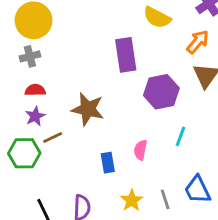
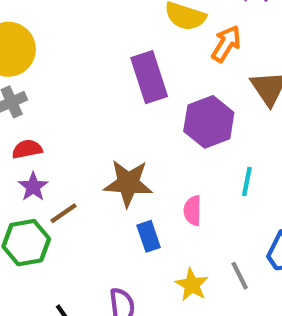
orange arrow: (198, 42) -> (226, 44), moved
brown star: (88, 109) -> (128, 183), moved

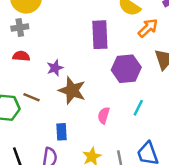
purple star: (33, 187) -> (55, 68), moved
brown line: (63, 213) -> (32, 97), turned 42
blue rectangle: (149, 236) -> (61, 132), moved

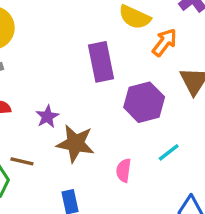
cyan line: (138, 108) -> (169, 152), turned 35

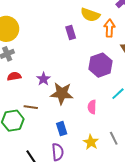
orange arrow: (164, 42) -> (109, 28), turned -30
purple rectangle: (101, 62) -> (71, 32), moved, size x0.6

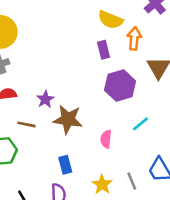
purple rectangle: (71, 32) -> (103, 50), moved
brown line: (31, 107) -> (27, 124), moved

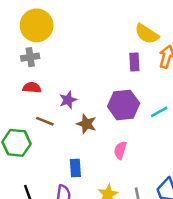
purple hexagon: (120, 86) -> (124, 105), moved
brown star: (68, 119) -> (86, 124), size x0.7
cyan line: (141, 124) -> (159, 112), moved

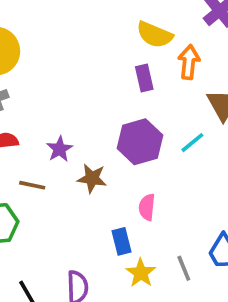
blue rectangle: (75, 168) -> (121, 241), moved

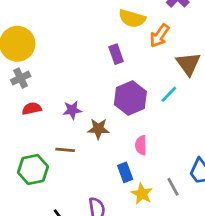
orange arrow: (189, 62) -> (159, 36), turned -145
purple rectangle: (144, 78) -> (116, 54), moved
purple star: (60, 149) -> (72, 110), turned 30
brown line: (32, 185) -> (65, 150), moved

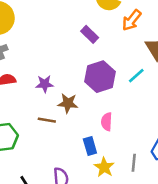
purple rectangle: (116, 54) -> (90, 34), turned -30
brown line: (65, 150) -> (47, 120), moved
gray line: (173, 187) -> (134, 163), turned 30

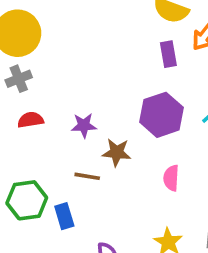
purple rectangle: (90, 34) -> (168, 54), moved, turned 36
blue rectangle: (90, 146) -> (64, 216), moved

